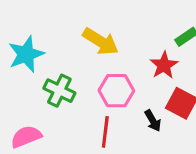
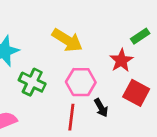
black arrow: (153, 121) -> (101, 108), moved

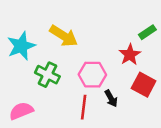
yellow arrow: (67, 40) -> (64, 36), moved

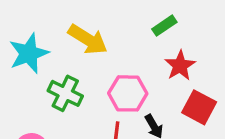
green rectangle: (147, 32) -> (164, 26), moved

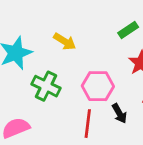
yellow arrow: (88, 40) -> (65, 41), size x0.7

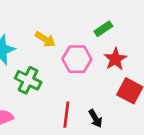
pink hexagon: (98, 86) -> (77, 59), moved
black arrow: (119, 113) -> (95, 119), moved

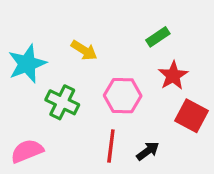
pink hexagon: (77, 59) -> (123, 96), moved
black arrow: (95, 119) -> (148, 151), turned -96

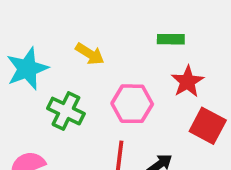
green rectangle: (158, 37) -> (171, 39), turned 35

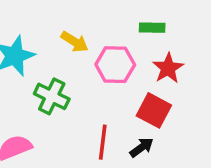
pink hexagon: (132, 104) -> (115, 65), moved
red square: (208, 126) -> (154, 110), moved

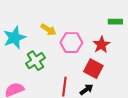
green rectangle: (152, 28) -> (115, 22), moved
green cross: (52, 96) -> (35, 61), turned 30

